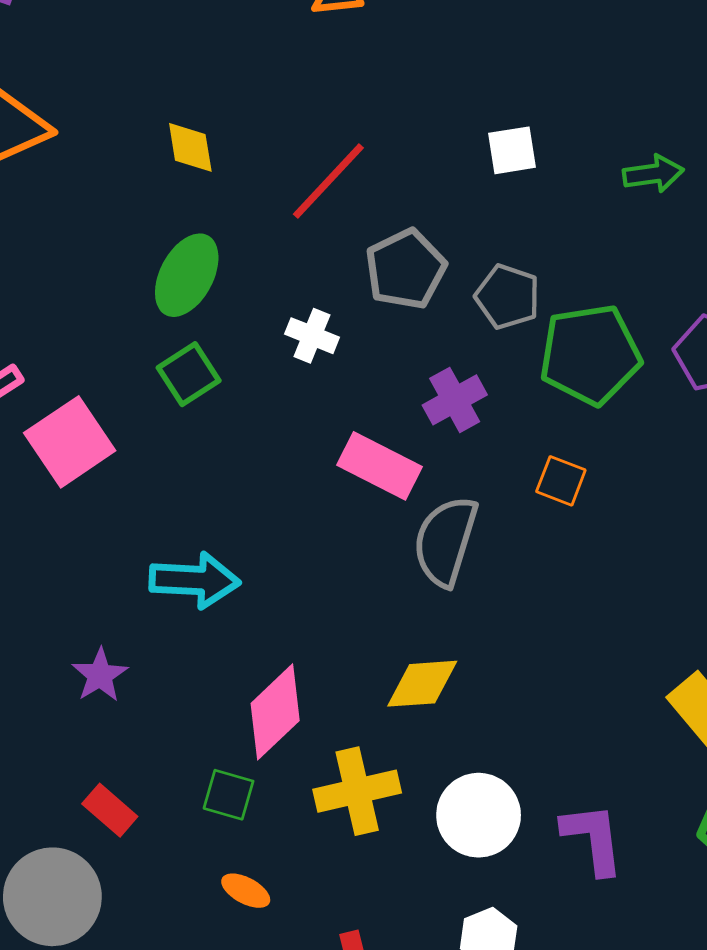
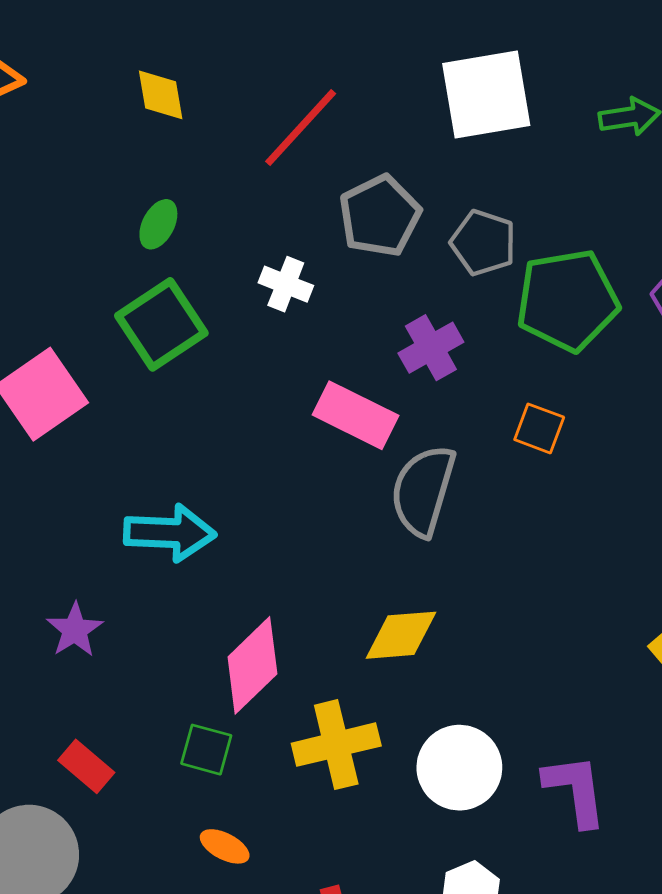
white square: (512, 150) -> (486, 95), size x1.8
green ellipse: (187, 275) -> (158, 224), size x0.6
green square: (189, 374) -> (161, 324), size x1.4

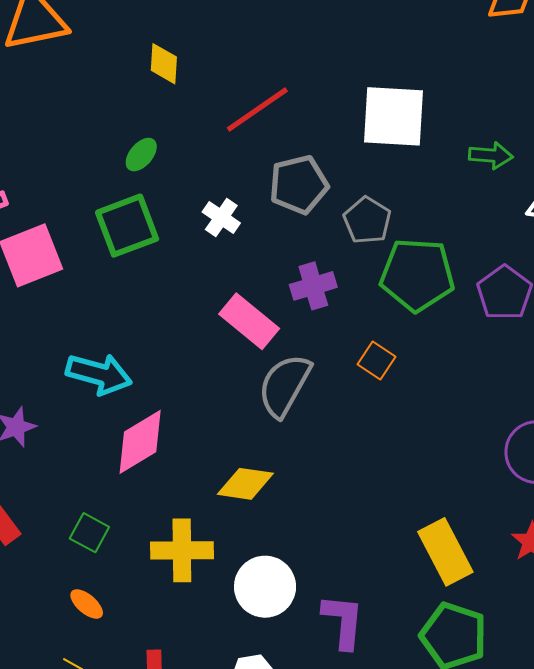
pink diamond: (252, 665) -> (140, 442), moved

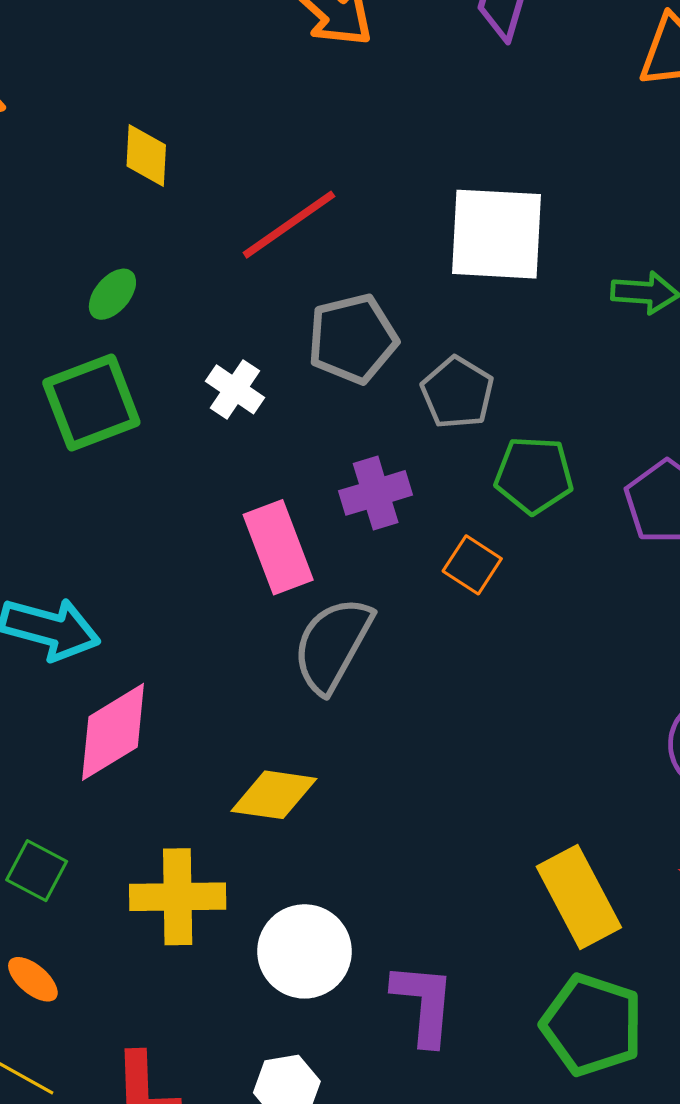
green pentagon: (417, 275) -> (534, 475), size x0.7
pink rectangle: (249, 321) -> (278, 547), turned 30
orange square: (377, 360) -> (472, 565), moved

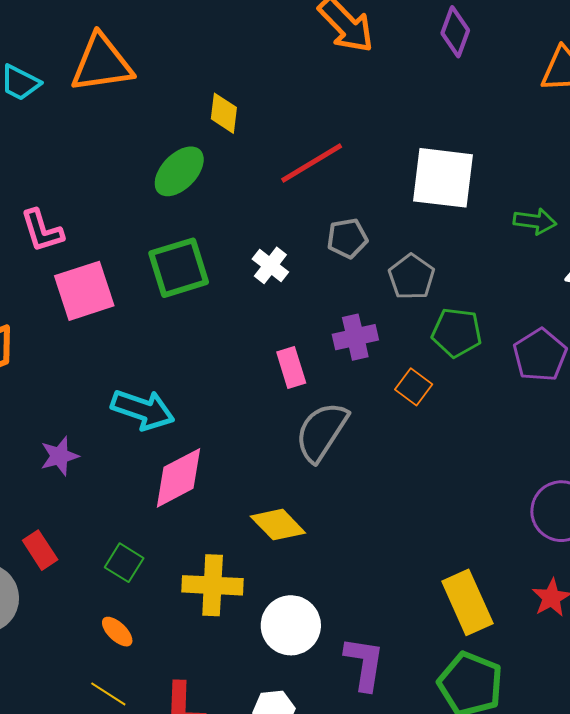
green ellipse: (112, 294) -> (179, 171), moved, size x1.6
gray pentagon: (353, 339) -> (347, 238), size x0.7
pink rectangle: (278, 547) -> (291, 368), size x0.7
yellow diamond: (274, 795) -> (278, 525), turned 34

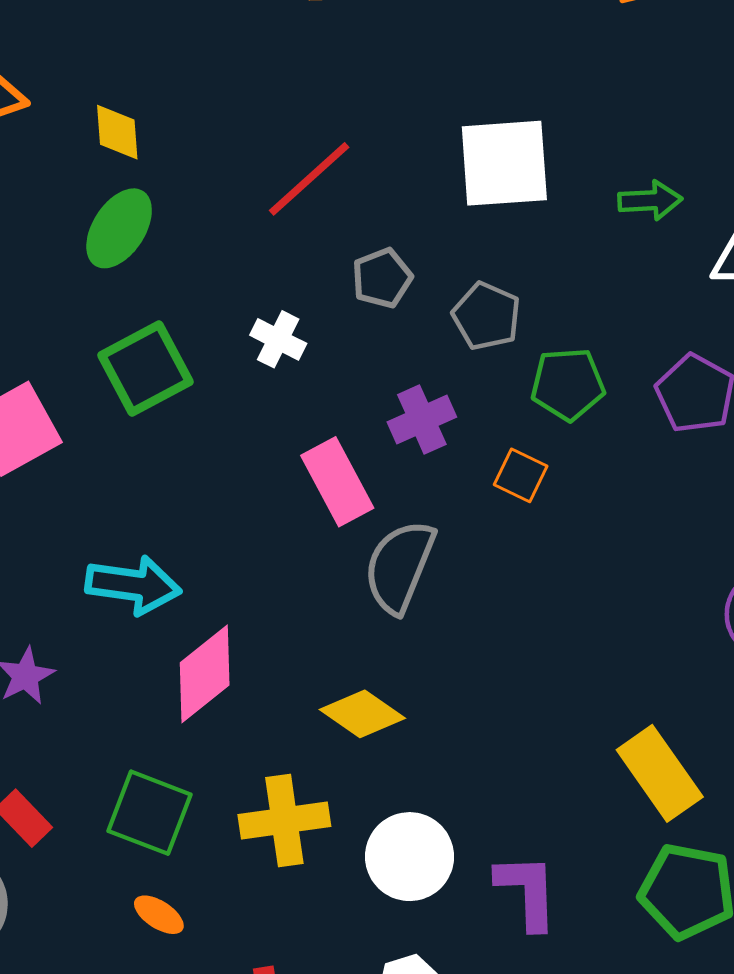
yellow diamond: (224, 113) -> (117, 132), moved
pink rectangle: (291, 368) -> (337, 482), size x1.4
green square: (124, 563) -> (150, 813), size x1.5

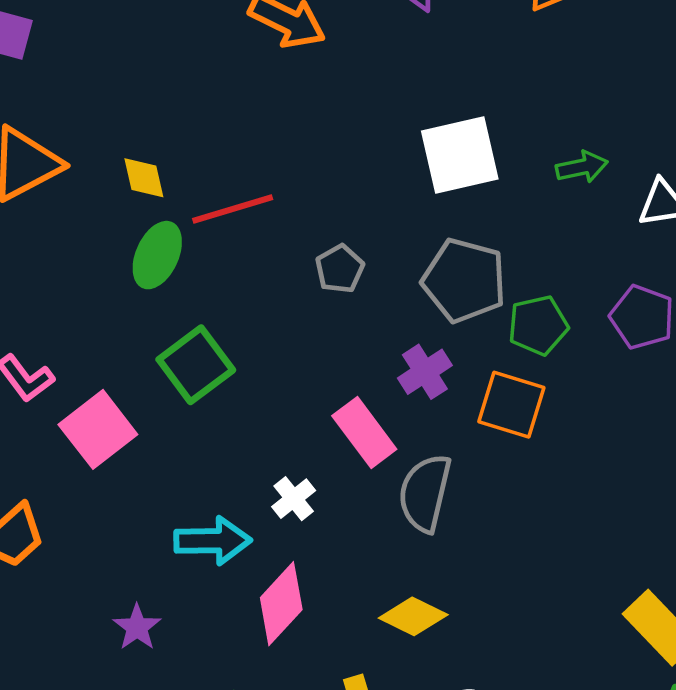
red line: (309, 179) -> (233, 209), moved, turned 34
gray pentagon: (382, 278) -> (340, 269), moved
gray pentagon: (486, 316) -> (464, 280), size x1.5
white cross: (278, 339) -> (294, 499), moved, turned 33
orange square: (521, 475) -> (511, 405), size x1.6

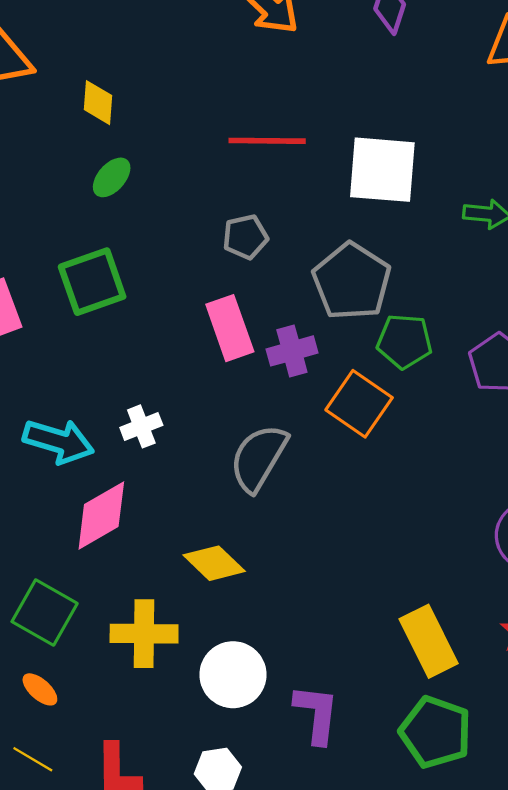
red line: (233, 209) -> (267, 141), moved
green ellipse: (157, 255) -> (112, 177), moved, size x0.7
pink rectangle: (364, 432) -> (230, 328), moved

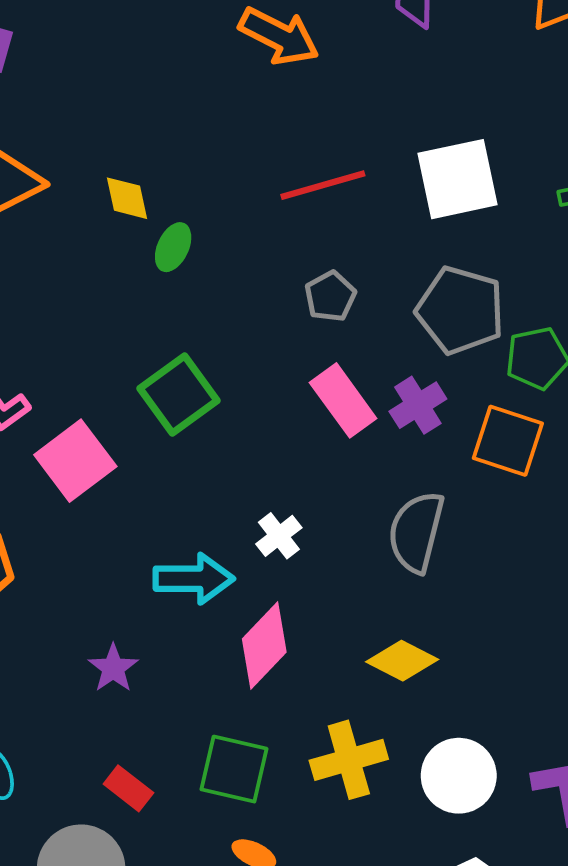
green ellipse: (112, 177) -> (173, 247), moved

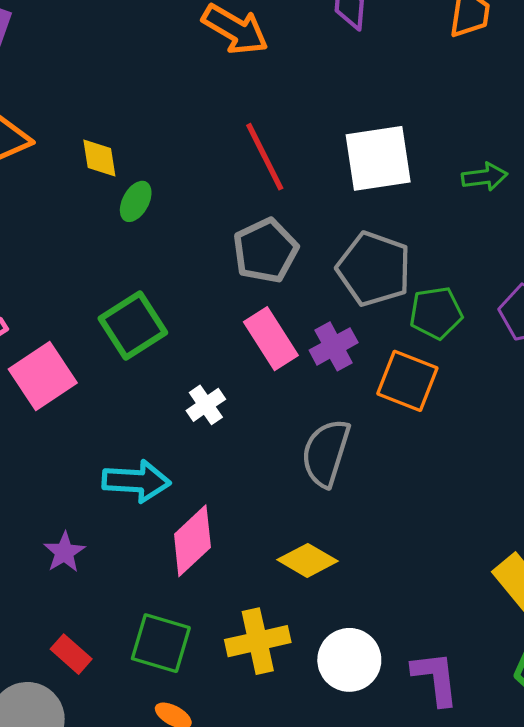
red line: (323, 185) -> (265, 157), turned 76
gray pentagon: (330, 296) -> (265, 251), size x1.5
white cross: (279, 536) -> (206, 405), moved

